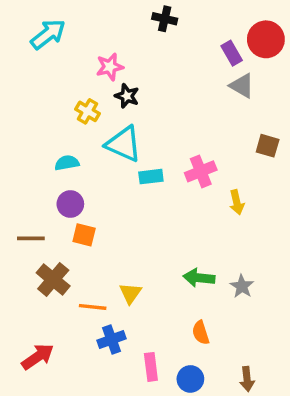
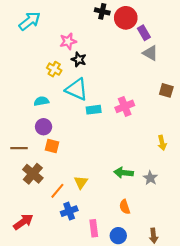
red circle: (266, 39) -> (126, 18), moved
yellow arrow: (237, 202) -> (162, 143), moved
orange line: (93, 307) -> (57, 191), turned -56

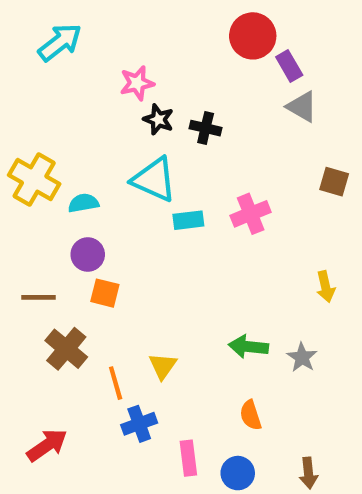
black cross: (102, 11) -> (206, 128), moved
yellow cross: (54, 69) -> (34, 179), moved, size x1.6
orange line: (57, 191) -> (116, 383), turned -56

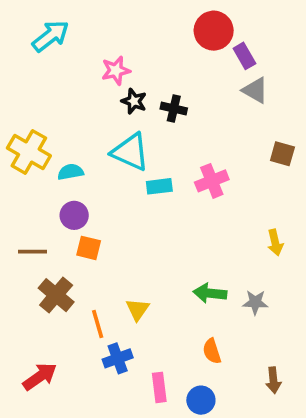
gray star: (302, 357) -> (255, 302), turned -30
brown arrow: (308, 473) -> (273, 380), moved

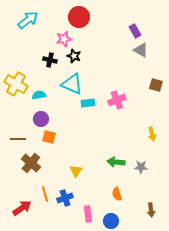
red circle: (214, 31) -> (79, 17), moved
black cross: (174, 108) -> (50, 60), moved
orange line: (98, 324) -> (45, 194), moved

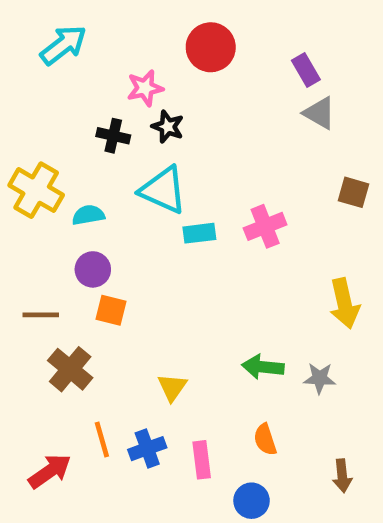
red circle: (79, 17) -> (211, 47), moved
yellow arrow: (152, 134) -> (344, 303), size x1.5
pink rectangle: (88, 214) -> (202, 460), moved

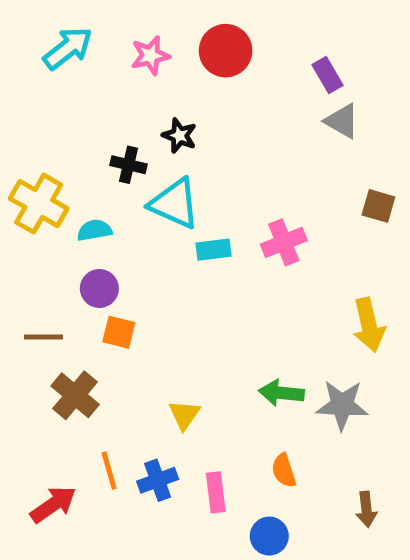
pink star: (145, 88) -> (150, 55), moved
black cross: (113, 136) -> (128, 165), moved
gray star: (320, 378) -> (342, 405), size x1.5

